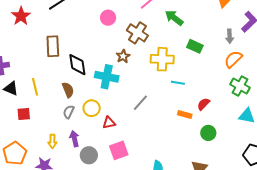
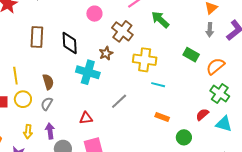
gray arrow: (230, 36) -> (210, 30), moved
green rectangle: (195, 46) -> (191, 55), moved
black diamond: (77, 65) -> (70, 43), moved
red semicircle: (203, 104) -> (202, 114), moved
yellow circle: (92, 108) -> (23, 99), moved

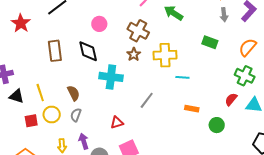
pink circle: (94, 14) -> (99, 24), moved
brown star: (106, 53) -> (134, 54), moved
orange semicircle: (215, 66) -> (248, 47), moved

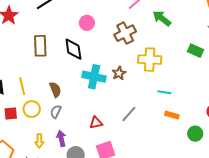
brown cross: (138, 31) -> (125, 33), turned 30
brown star: (134, 54) -> (119, 73), moved
cyan line: (182, 77) -> (164, 92), moved
gray line: (147, 100) -> (129, 114), moved

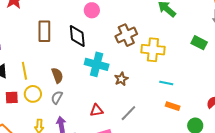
brown cross: (125, 33) -> (126, 35), moved
brown star: (119, 73) -> (121, 79), moved
gray line: (129, 114) -> (128, 113), moved

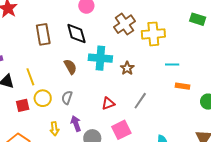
brown semicircle: (57, 75) -> (70, 67), moved

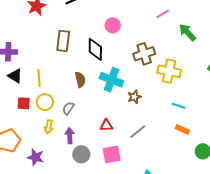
yellow arrow: (54, 129) -> (49, 127), moved

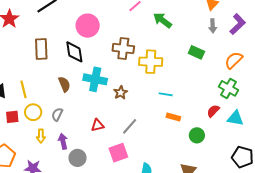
pink circle: (113, 25) -> (88, 26), size x1.5
brown cross: (144, 54) -> (123, 48), turned 35
pink square: (112, 154) -> (118, 153), moved

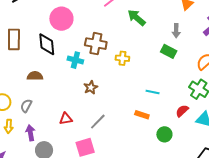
gray arrow: (213, 26) -> (176, 31), moved
yellow cross: (151, 62) -> (122, 58), size x0.6
cyan cross: (95, 79) -> (75, 60), moved, size x0.7
brown semicircle: (64, 84) -> (35, 76), turned -70
cyan line: (166, 94) -> (153, 92), moved

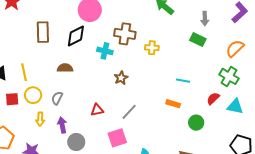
black diamond: (47, 44) -> (76, 36), turned 70

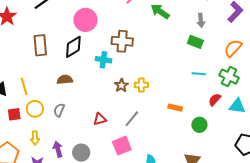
yellow cross: (152, 48) -> (141, 85), moved
cyan line: (183, 81) -> (199, 74), moved
yellow arrow: (40, 119) -> (35, 138), moved
purple arrow: (62, 125) -> (58, 149), moved

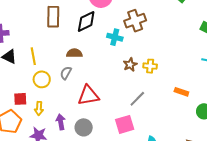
brown cross: (122, 41) -> (135, 21), turned -30
gray semicircle: (59, 110) -> (66, 73), moved
red square: (14, 114) -> (20, 99), moved
red triangle: (100, 119) -> (88, 96), moved, size x1.6

